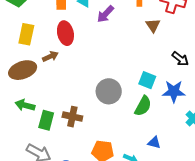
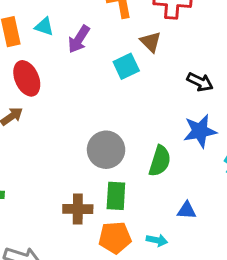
cyan square: (147, 80) -> (126, 66), moved, turned -36
brown cross: (72, 117) -> (78, 209), moved
green rectangle: (46, 120) -> (116, 196), moved

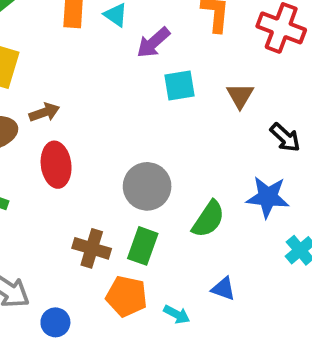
brown triangle: (151, 42) -> (240, 96), moved
cyan square: (126, 66) -> (179, 86), moved
red ellipse: (27, 78) -> (56, 165), moved

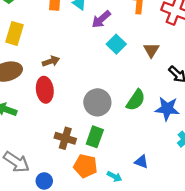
cyan square: (179, 86) -> (116, 44), turned -36
brown arrow: (44, 112) -> (51, 61), moved
green semicircle: (208, 219) -> (136, 100), moved

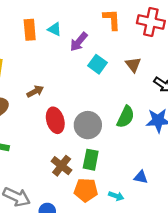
red ellipse: (45, 90) -> (55, 120), moved
brown cross: (65, 138) -> (62, 166), turned 30

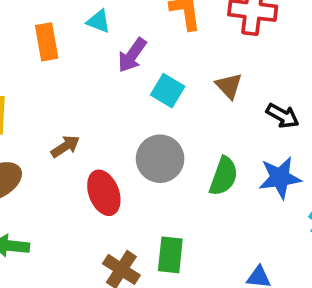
cyan triangle: (55, 29) -> (99, 21), moved
gray circle: (88, 125) -> (160, 159), moved

